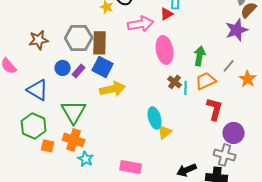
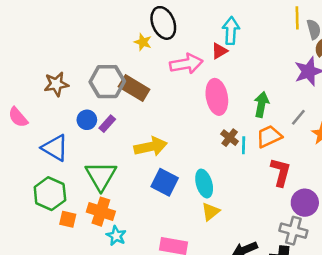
brown rectangle: (100, 43) -> (134, 88), turned -60
blue square: (103, 67) -> (165, 182), moved
yellow triangle: (165, 132) -> (210, 212), moved

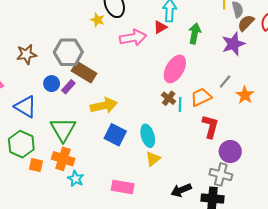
brown rectangle: (134, 88) -> (84, 72), moved
pink ellipse: (217, 97) -> (175, 69), moved, turned 40
green arrow: (261, 105) -> (195, 33), moved

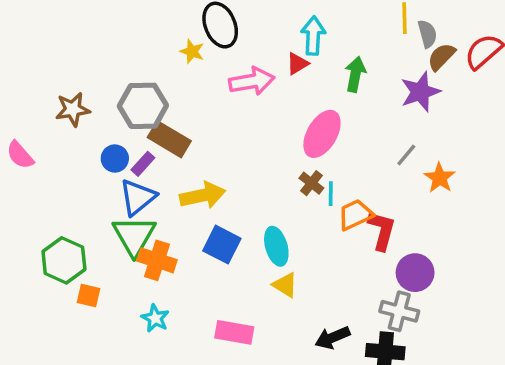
orange trapezoid: (201, 97) -> (355, 215), moved
blue triangle: (25, 107) -> (138, 197), moved, turned 50
orange cross: (63, 159) -> (157, 260), moved
yellow triangle: (153, 159) -> (285, 285), turned -49

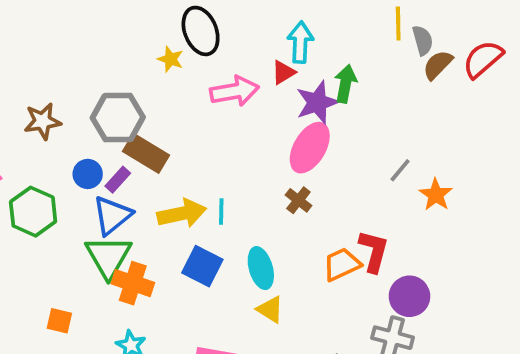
purple star: (420, 92) -> (317, 102), moved
cyan line: (331, 194) -> (221, 212), moved
orange trapezoid: (355, 215) -> (342, 264), moved
green hexagon: (64, 260) -> (33, 212), moved

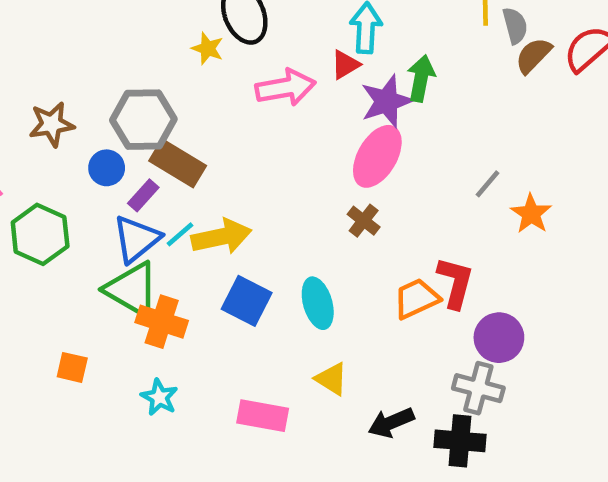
blue circle: (88, 174) -> (107, 168), moved
cyan line: (221, 212) -> (180, 234), moved, turned 48
green triangle: (108, 257) -> (132, 289), turned -30
yellow triangle: (270, 309) -> (331, 379), moved

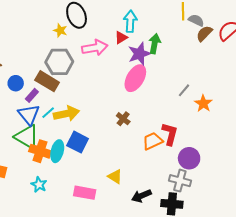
gray semicircle: (515, 26) -> (196, 20), turned -49
gray hexagon: (143, 120) -> (59, 62), moved
brown cross: (364, 221) -> (123, 119), moved
blue triangle: (136, 239) -> (29, 115), turned -30
cyan ellipse: (318, 303) -> (57, 151), moved, turned 30

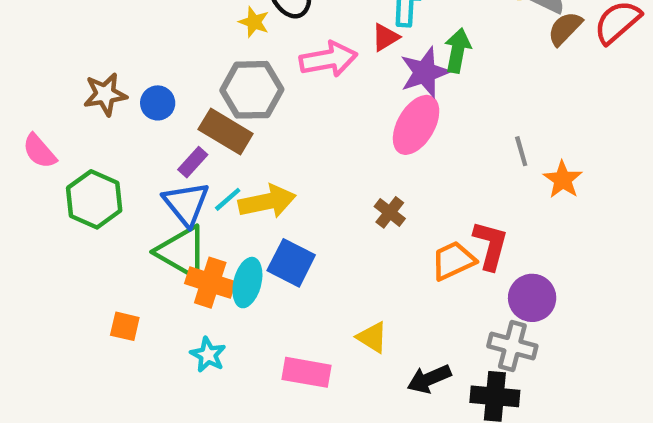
blue circle: (16, 83) -> (158, 103), moved
gray line: (184, 90) -> (521, 151), turned -56

